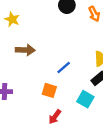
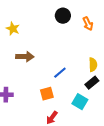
orange square: (49, 90) -> (47, 94), turned -32

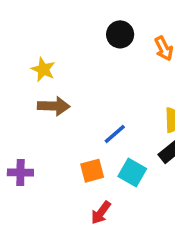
yellow star: (13, 29) -> (43, 69), moved
cyan square: (80, 102) -> (132, 172), moved

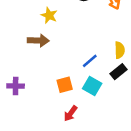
yellow star: (43, 69) -> (49, 15), moved
blue line: (115, 134) -> (90, 61), moved

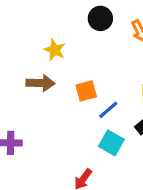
orange square: (65, 85) -> (86, 91), moved

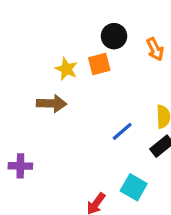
orange square: (86, 91) -> (99, 64), moved
cyan square: (111, 143) -> (134, 187), moved

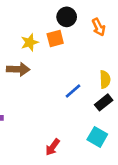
yellow star: (66, 69) -> (30, 42), turned 30
cyan square: (134, 187) -> (97, 137), moved

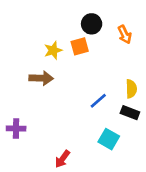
black rectangle: (104, 102) -> (130, 113), turned 60
cyan square: (97, 137) -> (109, 139), moved
red arrow: (53, 147) -> (62, 159), moved

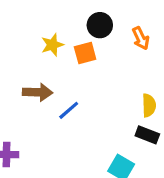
yellow star: (53, 50) -> (52, 45), moved
blue line: (98, 101) -> (69, 110), moved

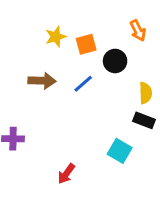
black circle: (100, 25) -> (115, 61), moved
blue line: (69, 110) -> (83, 84), moved

